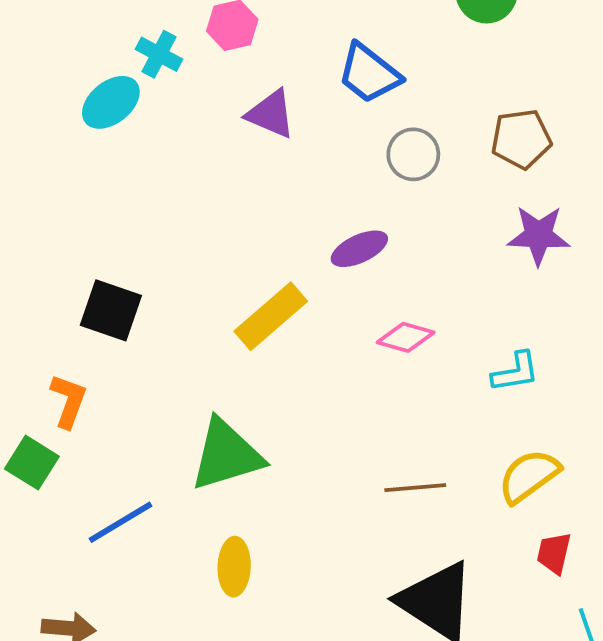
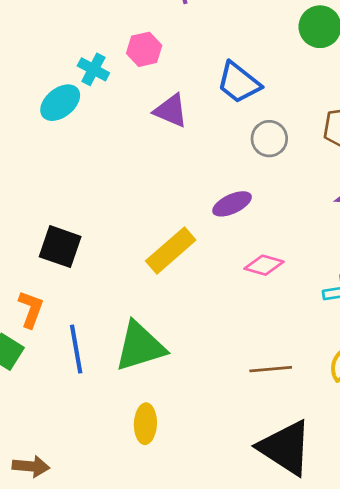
blue line: (121, 522) -> (76, 349), moved, turned -69

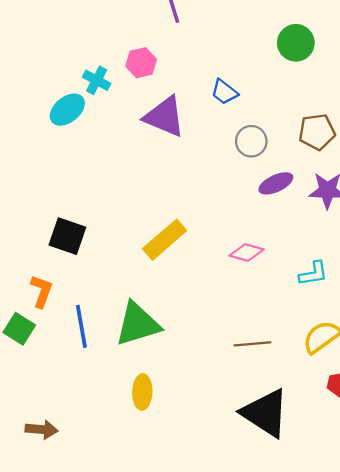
blue trapezoid: (239, 83) -> (224, 92), size x0.7
purple triangle: (171, 111) -> (165, 117), size x1.4
purple ellipse: (232, 204) -> (276, 183), moved

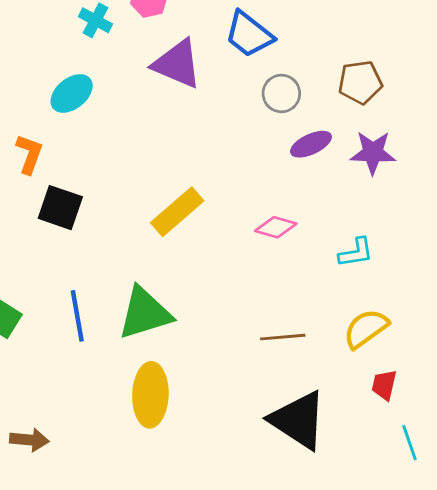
blue trapezoid: (224, 92) -> (249, 34), size x1.5
cyan ellipse: (67, 110) -> (72, 93), moved
orange L-shape: (42, 291) -> (29, 154), moved
yellow ellipse: (142, 392) -> (150, 395), size x1.5

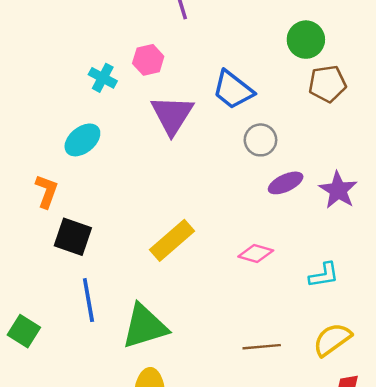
purple triangle: (177, 64) -> (172, 115), turned 39
brown pentagon: (360, 82) -> (327, 84), moved
purple star: (373, 153) -> (338, 190), turned 30
blue line: (77, 316) -> (88, 300), moved

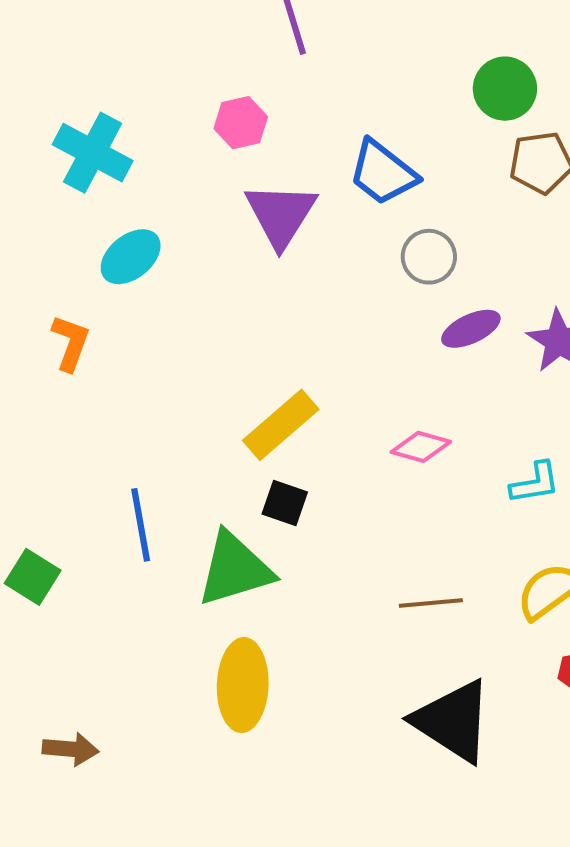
cyan cross: (103, 78) -> (93, 153), moved, size x1.6
black square: (73, 237) -> (285, 503), moved, size x0.7

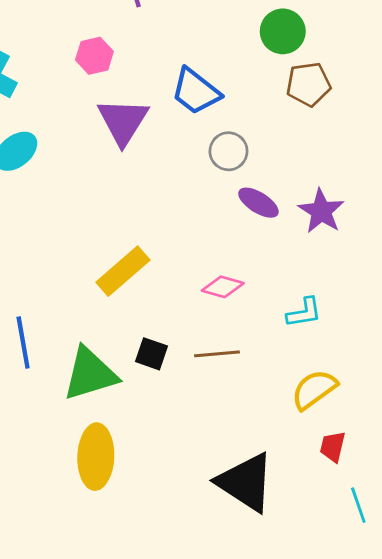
purple ellipse: (471, 329) -> (258, 203), turned 57
black square: (285, 503) -> (151, 354), moved
brown line: (431, 603) -> (217, 354), moved

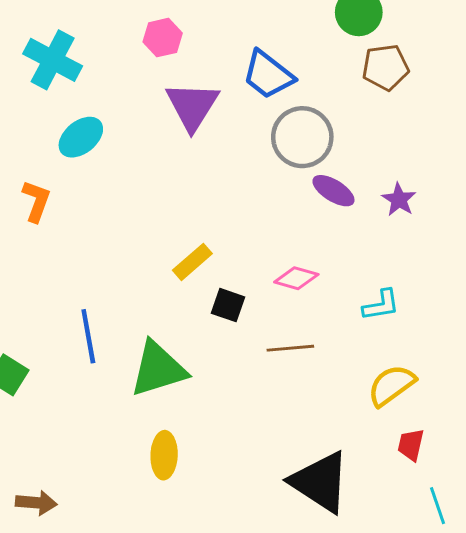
gray circle: (228, 151) -> (302, 137), size x1.5
purple star: (321, 211) -> (399, 200), size x0.7
yellow rectangle: (123, 271) -> (192, 262), size x0.7
black square: (151, 354) -> (228, 305), moved
yellow ellipse: (96, 457) -> (164, 455), size x0.7

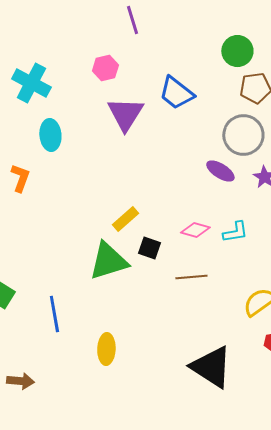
cyan ellipse: (81, 137) -> (50, 135), turned -56
gray circle: (302, 137) -> (243, 135), moved
cyan L-shape: (381, 305) -> (235, 232), moved
blue line: (88, 336) -> (54, 314), moved
green triangle: (158, 369) -> (108, 261), moved

